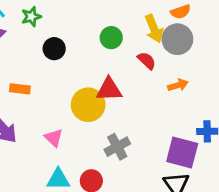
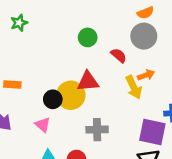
yellow arrow: (154, 29) -> (134, 87), moved
black circle: (54, 49) -> (53, 99), moved
gray cross: (117, 147) -> (97, 130), turned 30

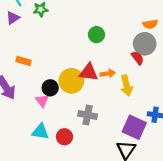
red semicircle: (119, 55) -> (138, 58), moved
orange arrow: (146, 75) -> (108, 74), moved
black circle: (53, 99) -> (50, 88), moved

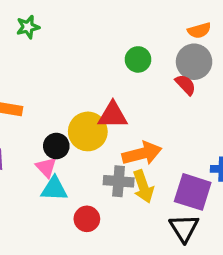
green circle: (96, 35) -> (138, 59), moved
orange arrow: (108, 74) -> (142, 153), moved, size x1.6
yellow arrow: (127, 86) -> (143, 186), moved
cyan triangle: (40, 132) -> (54, 189), moved

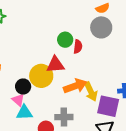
green circle: (138, 59) -> (65, 40), moved
red semicircle: (186, 85) -> (78, 47), moved, turned 56
gray cross: (119, 181) -> (64, 117), moved
yellow arrow: (143, 186) -> (91, 92), moved

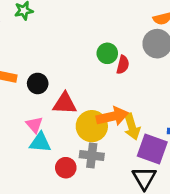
red triangle: (55, 65) -> (65, 103), moved
yellow circle: (41, 76) -> (92, 126), moved
black circle: (23, 86) -> (38, 83), moved

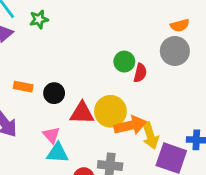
yellow circle: (92, 126) -> (110, 111), moved

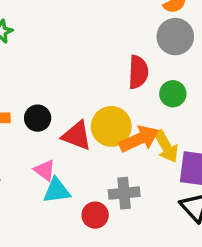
green circle: (124, 62) -> (173, 94), moved
red semicircle: (140, 73) -> (138, 72), size x1.4
red triangle: (82, 113) -> (77, 136), turned 30

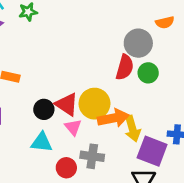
gray circle: (175, 37) -> (138, 43), moved
green circle: (173, 94) -> (148, 73), moved
black circle: (38, 118) -> (44, 109), moved
pink triangle: (45, 170) -> (73, 127), moved

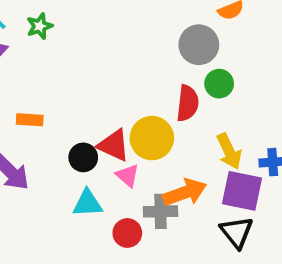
red semicircle: (125, 67) -> (188, 103), moved
orange arrow: (113, 118) -> (185, 192), moved
yellow arrow: (132, 129) -> (229, 151), moved

